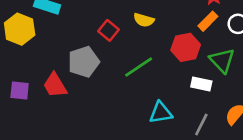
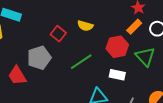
white rectangle: (201, 84) -> (117, 75), moved

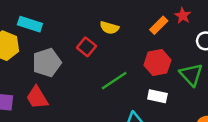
yellow semicircle: (85, 26) -> (109, 28), moved
orange rectangle: (134, 27) -> (159, 25), moved
gray pentagon: (39, 58) -> (47, 63), moved

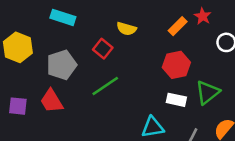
cyan rectangle: (30, 24) -> (63, 17), moved
green triangle: (191, 75) -> (208, 92), moved, turned 35
green line: (114, 81) -> (105, 86), moved

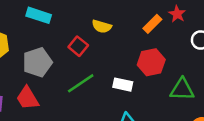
green triangle: (208, 92) -> (182, 89), turned 40
white rectangle: (176, 100) -> (123, 85), moved

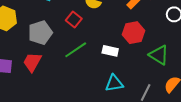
green triangle: (182, 89) -> (159, 55), turned 30
red trapezoid: (27, 98) -> (32, 62), turned 60

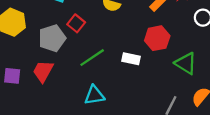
red square: (74, 19) -> (76, 23), moved
cyan triangle: (114, 83) -> (94, 95), moved

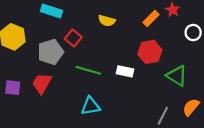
green line: (92, 58) -> (88, 70), turned 50

